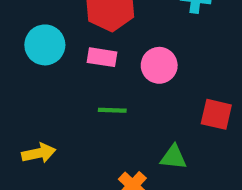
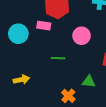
cyan circle: (45, 45) -> (18, 34), moved
pink rectangle: (102, 57) -> (44, 26), moved

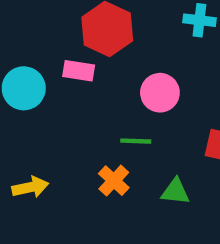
green line: (58, 58) -> (136, 141), moved
orange cross: (68, 96) -> (114, 181), moved

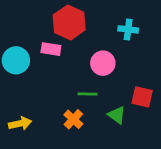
cyan cross: (199, 20) -> (128, 29), moved
green triangle: (175, 192) -> (117, 115), moved, turned 30

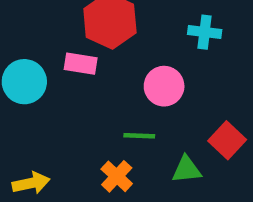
red square: (142, 97) -> (227, 140), turned 30
green triangle: (117, 115) -> (187, 170), turned -42

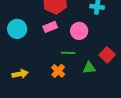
pink rectangle: (81, 64) -> (50, 27), moved, turned -32

